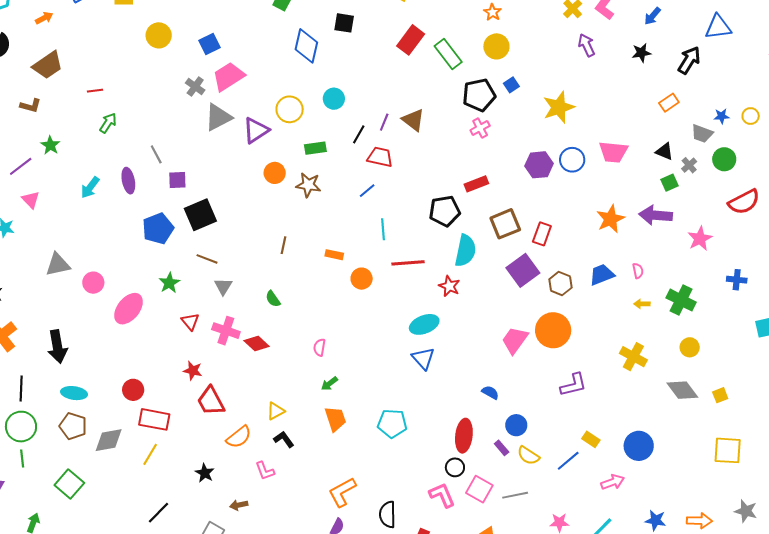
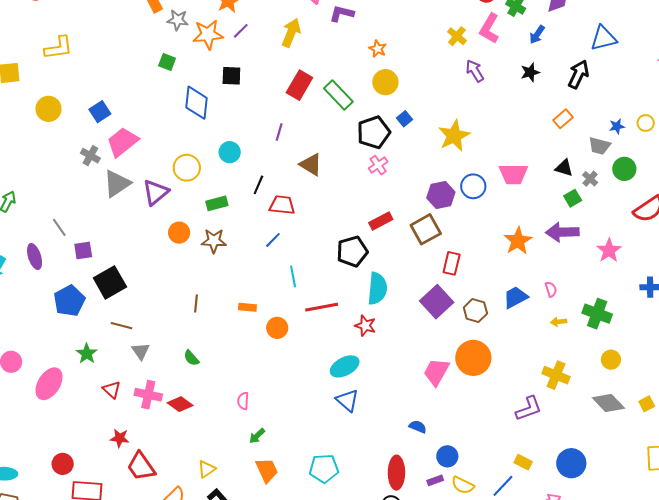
purple line: (384, 122) -> (279, 132), moved
brown square: (505, 224) -> (426, 229), moved
purple L-shape: (573, 385) -> (529, 409), moved
purple rectangle: (502, 448) -> (435, 480), turned -63

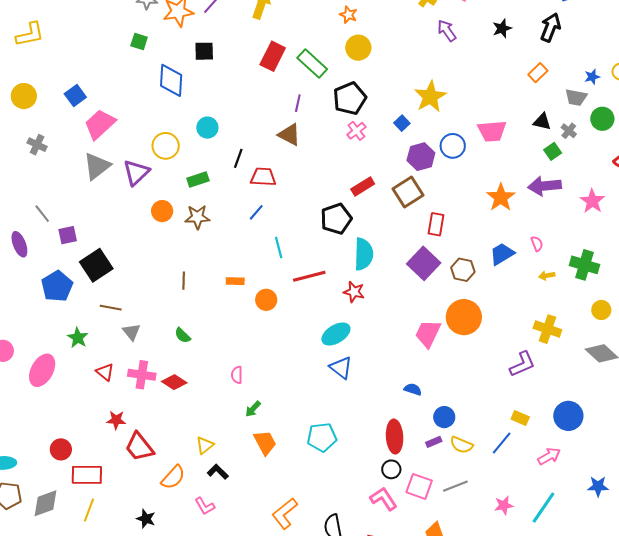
blue square: (404, 119) -> (402, 123), moved
purple line: (279, 132) -> (298, 103), moved
gray cross: (90, 156) -> (37, 145), moved

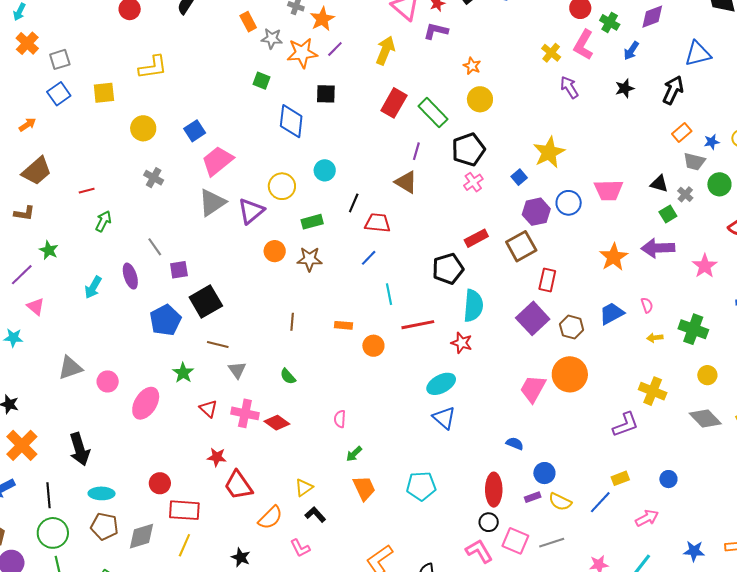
orange rectangle: (538, 73) -> (682, 132), moved
blue circle: (568, 416) -> (668, 479), size x0.6
yellow rectangle: (520, 418) -> (620, 478), turned -48

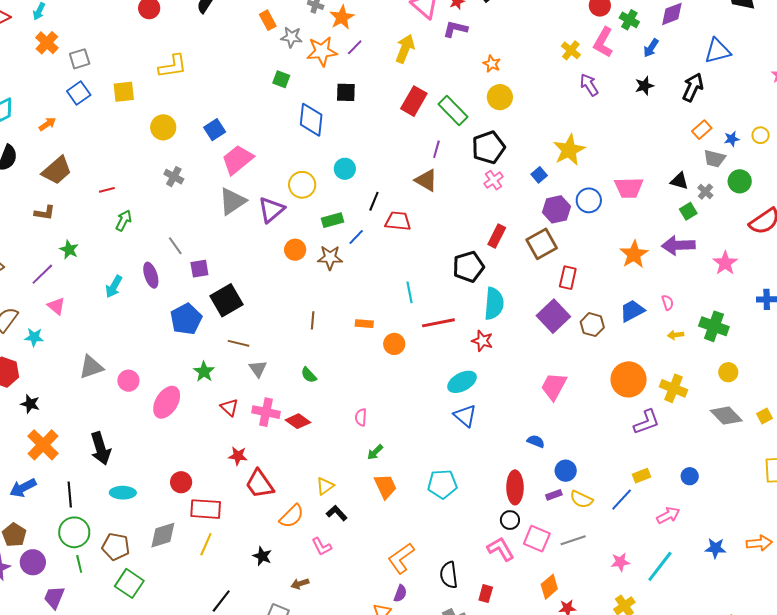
red rectangle: (476, 238) -> (497, 236), turned -35
blue line: (369, 258) -> (356, 237), moved
orange circle: (570, 374) -> (629, 379), moved
brown pentagon: (104, 526) -> (116, 547), moved

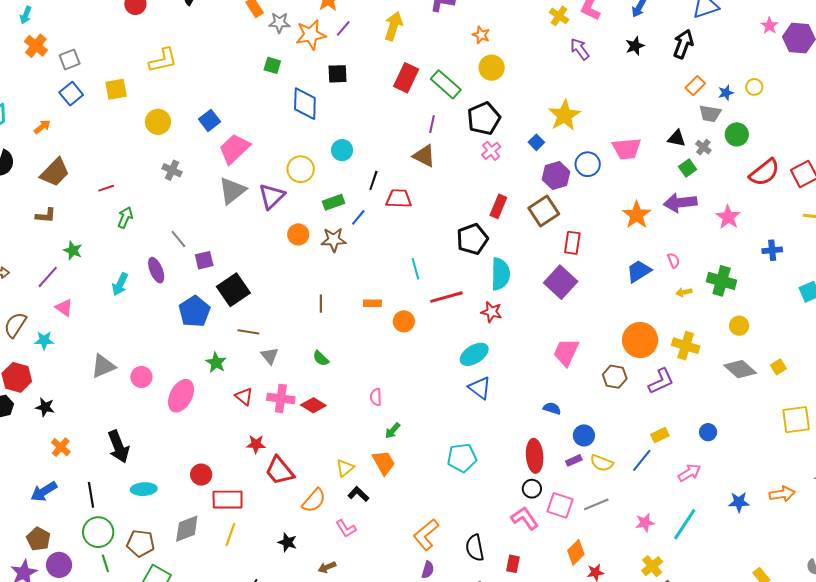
brown hexagon: (592, 325) -> (615, 377), moved
orange cross: (43, 445) -> (61, 447), size x0.6
orange trapezoid: (385, 486) -> (384, 463), moved

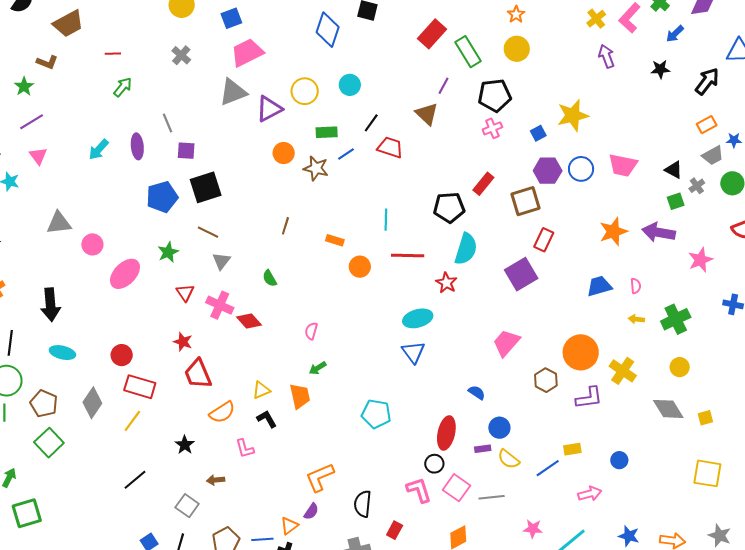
gray trapezoid: (710, 114) -> (713, 156), turned -55
green star: (73, 250) -> (24, 86), moved
green cross: (722, 281) -> (676, 319), turned 32
gray diamond: (187, 529) -> (92, 403), turned -52

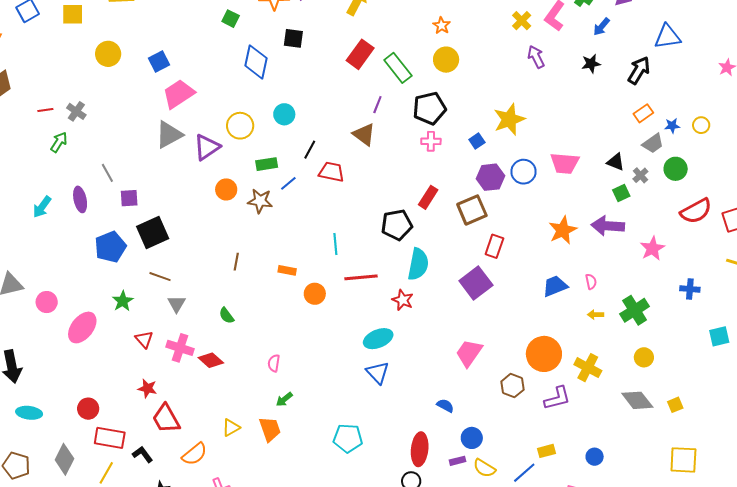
gray cross: (181, 55) -> (76, 111), moved
pink cross: (492, 128) -> (431, 141), turned 30
black L-shape: (267, 419) -> (143, 454), moved

